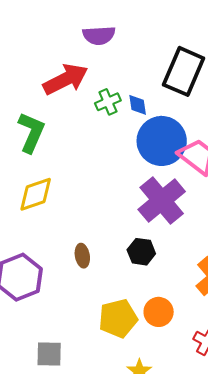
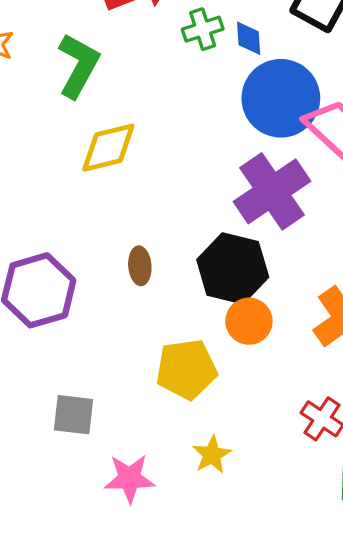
yellow diamond: (36, 194) -> (108, 148), moved
black hexagon: (141, 252) -> (233, 268), size x1.6
orange circle: (159, 312) -> (249, 321), moved

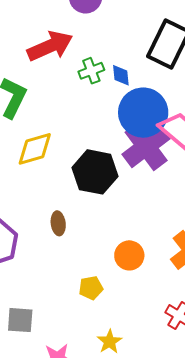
purple cross: (272, 191) -> (146, 146), moved
black hexagon: (233, 268) -> (95, 172), moved
yellow pentagon: (186, 369) -> (91, 288), size x0.6

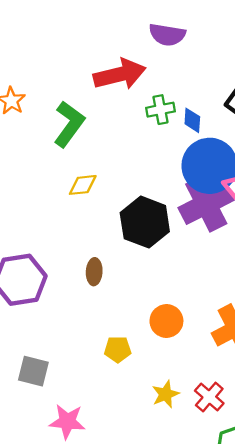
yellow diamond: (35, 149) -> (83, 185), size x0.7
yellow star: (110, 342) -> (166, 394), moved

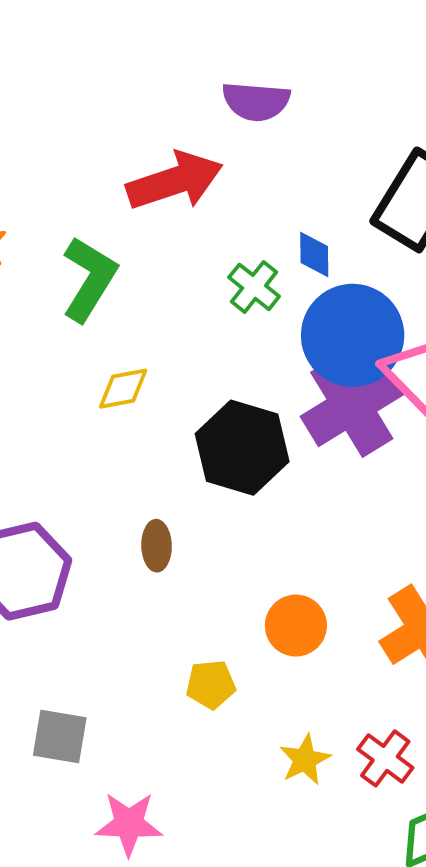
green cross: (161, 110) -> (254, 287), moved, turned -36

